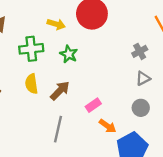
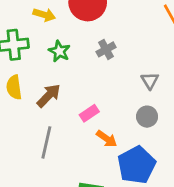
gray cross: (140, 51) -> (106, 49), moved
gray triangle: (143, 78) -> (150, 81), turned -35

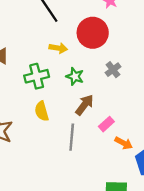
brown arrow: (49, 96) -> (85, 105), moved
gray line: (46, 142) -> (72, 137), moved

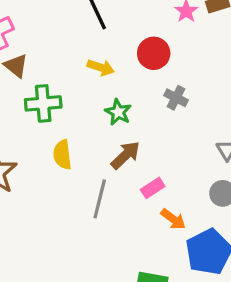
red circle: (93, 33) -> (154, 53), size x0.7
gray cross: (113, 70) -> (176, 98), moved, turned -35
green cross: (37, 76) -> (43, 103), moved

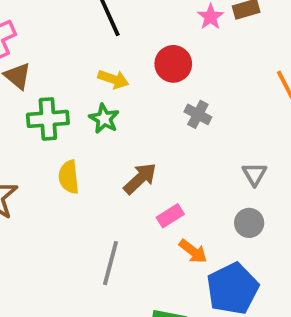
green star: (118, 112) -> (104, 119), moved
gray line: (100, 199) -> (111, 263), moved

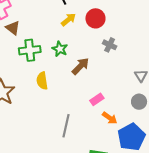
yellow arrow: (113, 79) -> (69, 20), moved, turned -56
brown arrow: (140, 178) -> (80, 66), moved

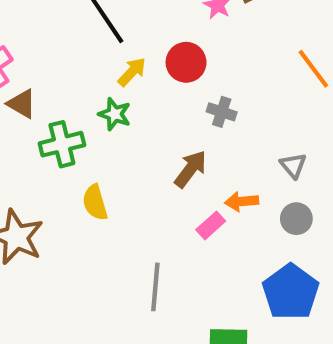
green star: (60, 49) -> (115, 114), moved
brown arrow: (80, 66) -> (190, 169), moved
orange arrow: (110, 118) -> (242, 201), moved, turned 147

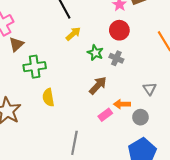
red circle: (186, 62) -> (119, 30), moved
brown triangle: (22, 104) -> (16, 44), turned 42
green star: (115, 114) -> (95, 53), moved
gray circle: (296, 219) -> (140, 117), moved

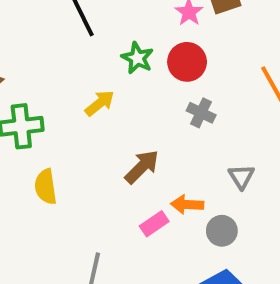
yellow arrow: (73, 34) -> (100, 103), moved
green star: (95, 53) -> (137, 58), moved
gray cross: (116, 58) -> (201, 113), moved

